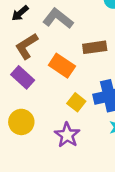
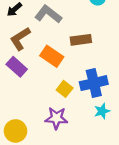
yellow circle: (21, 122) -> (15, 131), moved
purple star: (67, 135) -> (56, 118), turned -30

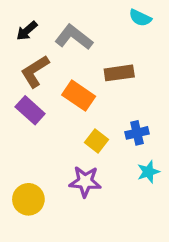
blue cross: (94, 83) -> (137, 133), size x0.6

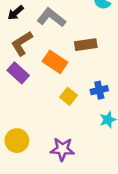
purple star: (85, 181) -> (62, 149), moved

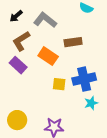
blue cross: (99, 90) -> (84, 79), size x1.6
yellow square: (69, 96) -> (59, 84), turned -32

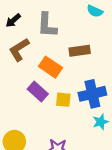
gray L-shape: (45, 20) -> (47, 25), turned -125
purple rectangle: (18, 65) -> (38, 91), moved

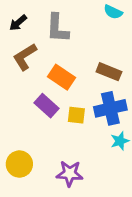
brown rectangle: (80, 51) -> (109, 72), moved, turned 30

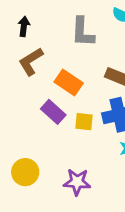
black arrow: (18, 23) -> (24, 26), turned 138
gray L-shape: (57, 28) -> (83, 32), moved

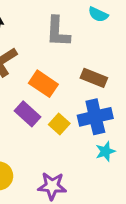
yellow square: (84, 122) -> (59, 124), turned 36

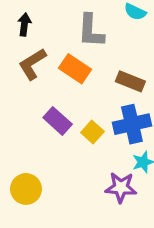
orange rectangle: (43, 84) -> (75, 69), moved
purple star: (52, 186) -> (121, 187), moved

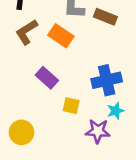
brown rectangle: (130, 81) -> (105, 17), moved
yellow square: (92, 132) -> (71, 106), moved, turned -30

